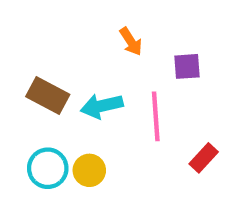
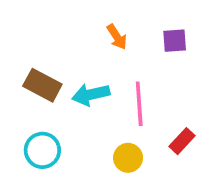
purple square: (187, 66) -> (175, 41), moved
yellow circle: (89, 170) -> (128, 158), moved

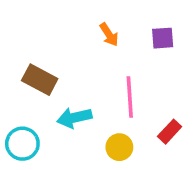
cyan arrow: (91, 95) -> (74, 118), moved
cyan circle: (42, 150) -> (22, 144), moved

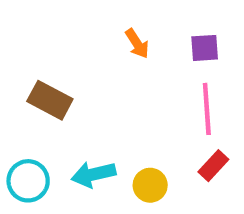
pink line: (130, 97) -> (207, 109), moved
cyan arrow: (74, 118) -> (93, 174), moved

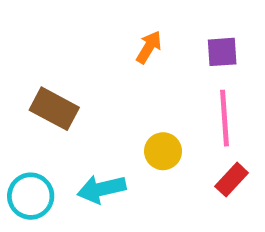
orange arrow: (137, 44) -> (149, 47), turned -116
yellow circle: (150, 185) -> (163, 151), moved

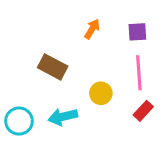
brown rectangle: (54, 109) -> (53, 67), moved

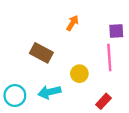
purple square: (137, 32) -> (116, 31), moved
red rectangle: (143, 111) -> (104, 101), moved

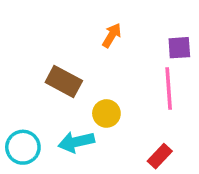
yellow circle: (79, 74) -> (106, 113), moved

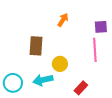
brown rectangle: (64, 81) -> (36, 46), turned 66
red rectangle: (160, 156) -> (81, 88), moved

